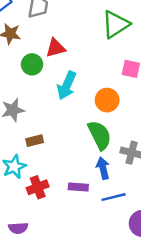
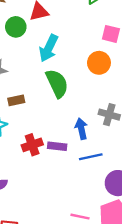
orange circle: (107, 100) -> (99, 63), moved
green semicircle: (100, 135) -> (57, 83), moved
red cross: (38, 187) -> (32, 145), moved

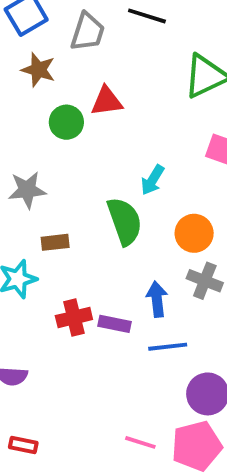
cyan arrow: (49, 48) -> (153, 180), moved, size x0.7
orange circle: (99, 63) -> (194, 233), moved

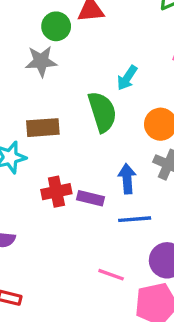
gray star: (27, 190) -> (41, 61), moved
brown rectangle: (55, 242) -> (43, 128), size x1.4
pink line: (140, 442) -> (111, 275), moved

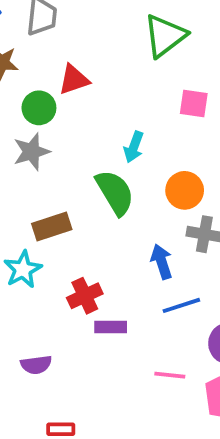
purple rectangle: (90, 198) -> (111, 327), moved

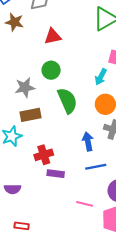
green circle: (39, 108) -> (51, 70), moved
cyan arrow: (134, 147) -> (101, 77), moved
gray star: (32, 152) -> (25, 87), moved

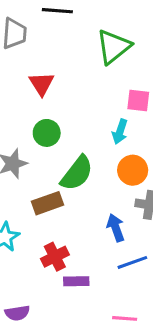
red triangle: (53, 36) -> (42, 84), turned -42
green semicircle: (67, 101) -> (77, 173), turned 70
brown rectangle: (31, 115) -> (47, 203), moved

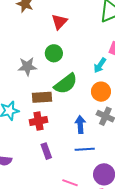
red cross: (55, 257) -> (38, 121), moved
purple rectangle: (76, 281) -> (46, 151), turned 56

